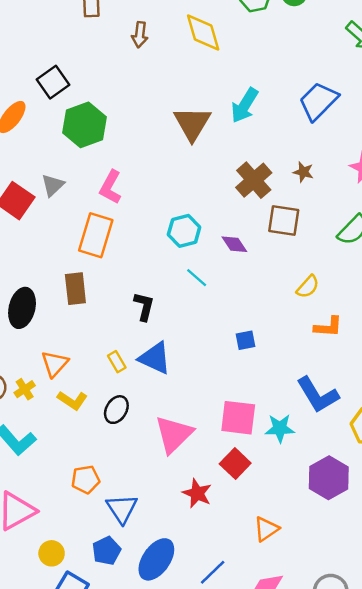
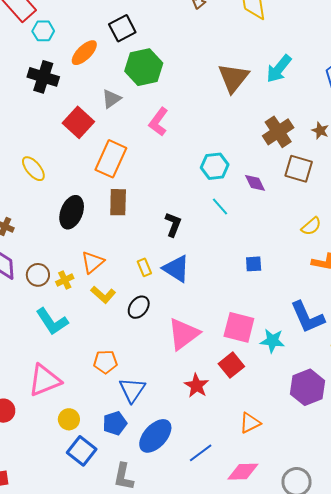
gray triangle: (53, 185) -> (111, 99), moved
orange rectangle: (96, 235) -> (111, 159), moved

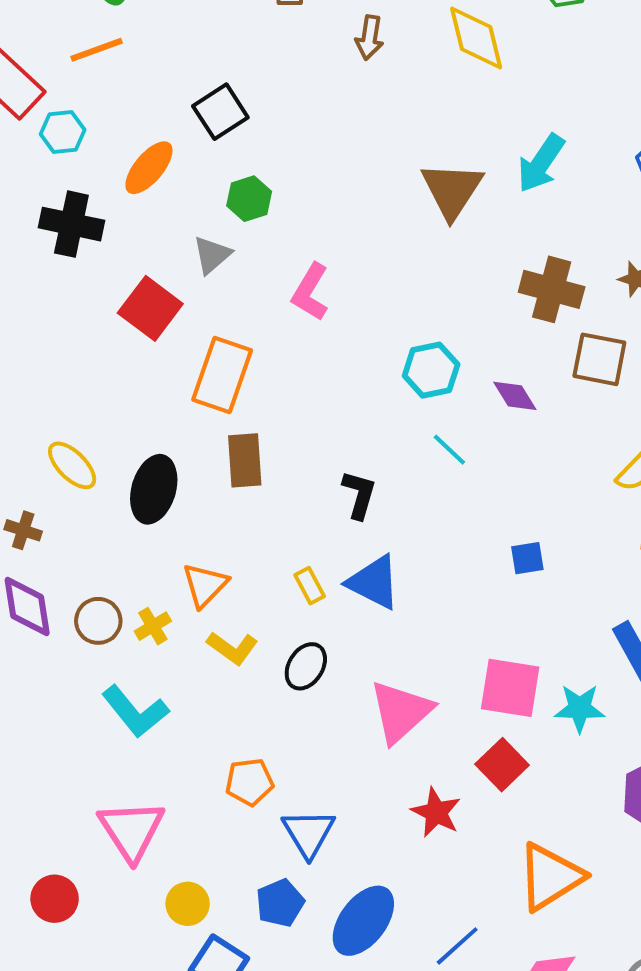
green hexagon: (144, 67) -> (249, 199), moved, size x0.6
brown cross: (278, 132) -> (552, 289), turned -36
yellow ellipse: (33, 169) -> (72, 465), moved
pink triangle: (45, 380) -> (131, 830), turned -36
orange triangle: (250, 423) -> (550, 877), size x1.6

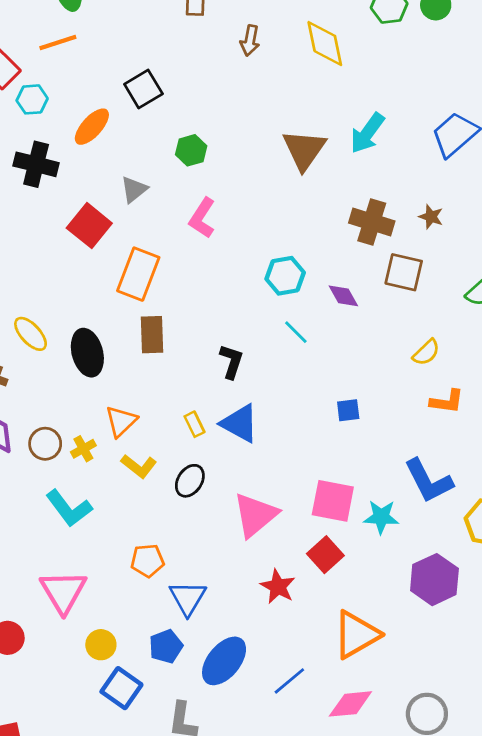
green hexagon: (249, 199) -> (191, 150), moved
black ellipse: (154, 489) -> (87, 353), turned -33

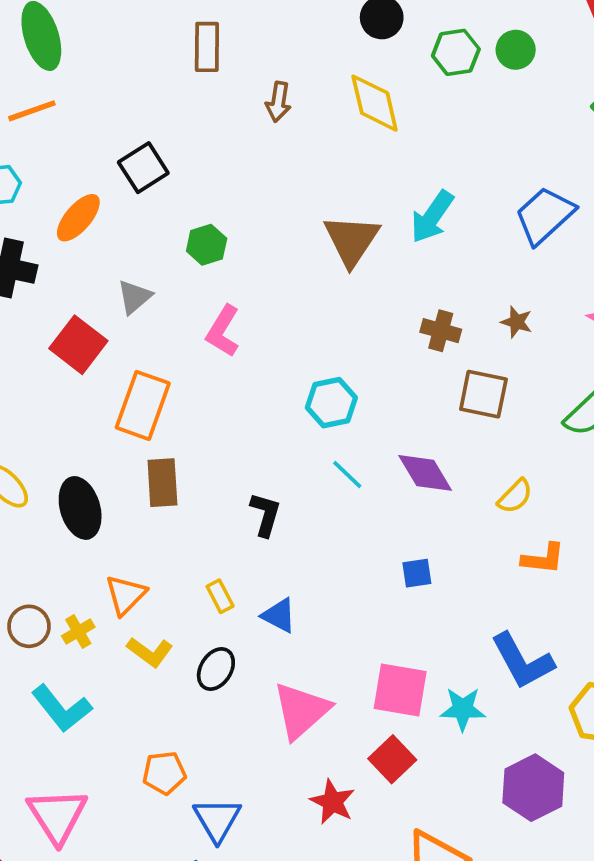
brown cross: (372, 222) -> (441, 331), size x0.7
purple diamond: (343, 296) -> (425, 473), moved, size x1.4
blue triangle: (240, 423) -> (279, 615), moved, size x0.7

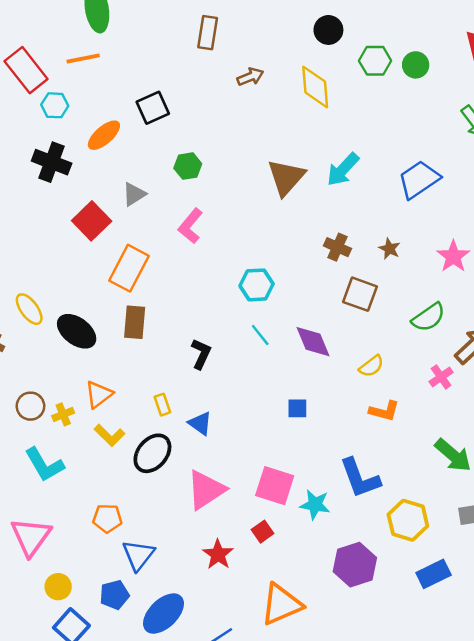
brown arrow: (278, 102) -> (250, 77), turned -130
black ellipse: (80, 508) -> (77, 331), turned -45
black ellipse: (216, 669) -> (152, 453), size x1.4
red square: (392, 759) -> (263, 532), size x0.7

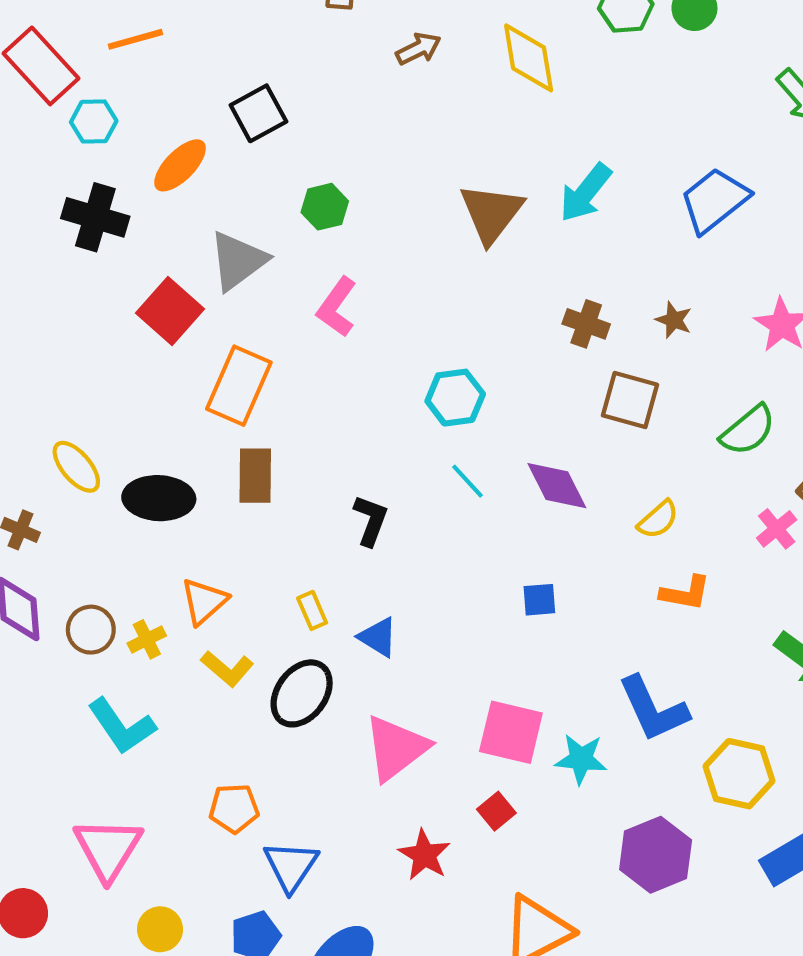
gray triangle: (134, 194) -> (238, 261), size x1.5
black ellipse: (77, 331) -> (159, 498), turned -30

